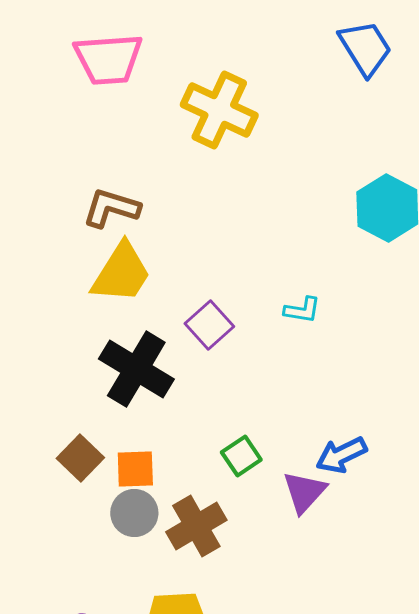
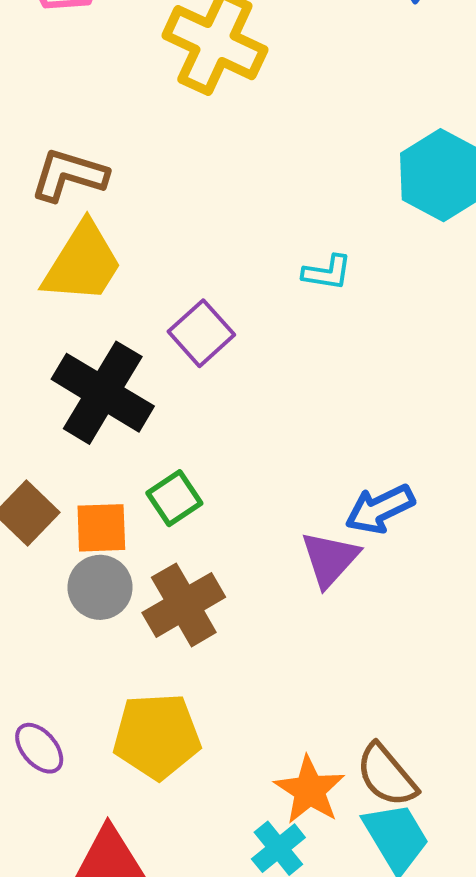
cyan L-shape: (302, 310) -> (327, 272), moved
green square: (241, 456) -> (174, 498), moved

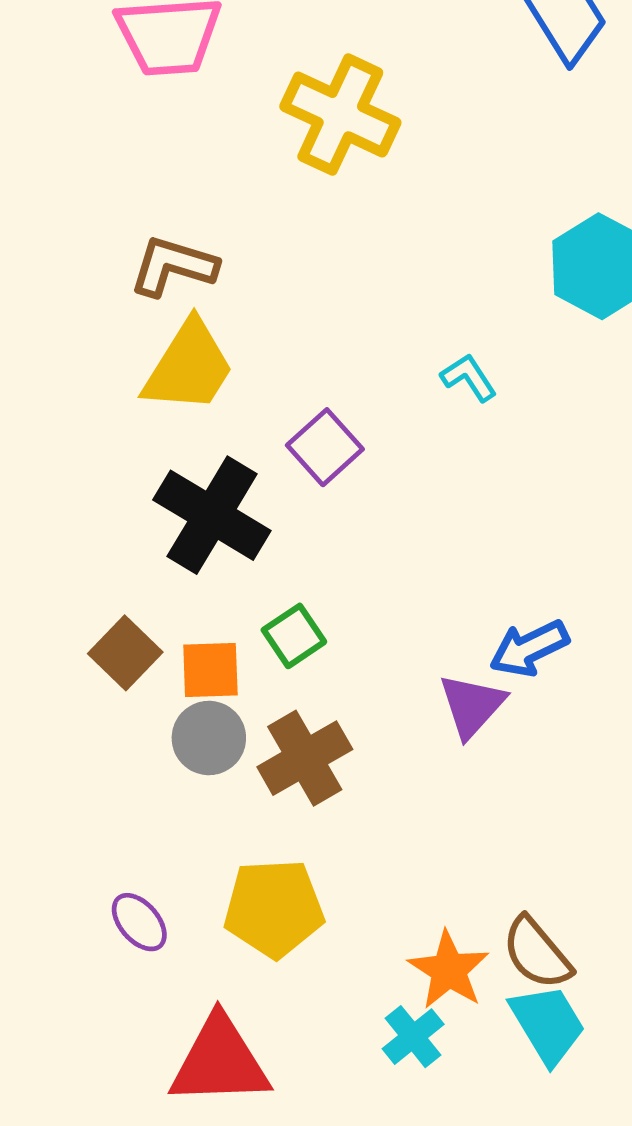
cyan L-shape: (327, 272) -> (469, 378), turned -132

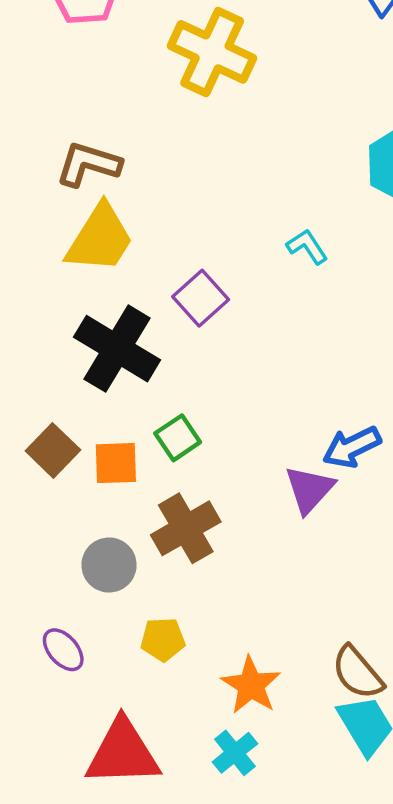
gray circle: (209, 738) -> (109, 565), moved
yellow pentagon: (274, 908) -> (163, 639), size x0.6
orange star: (449, 970) -> (251, 685), moved
cyan cross: (413, 1037) -> (235, 753), moved

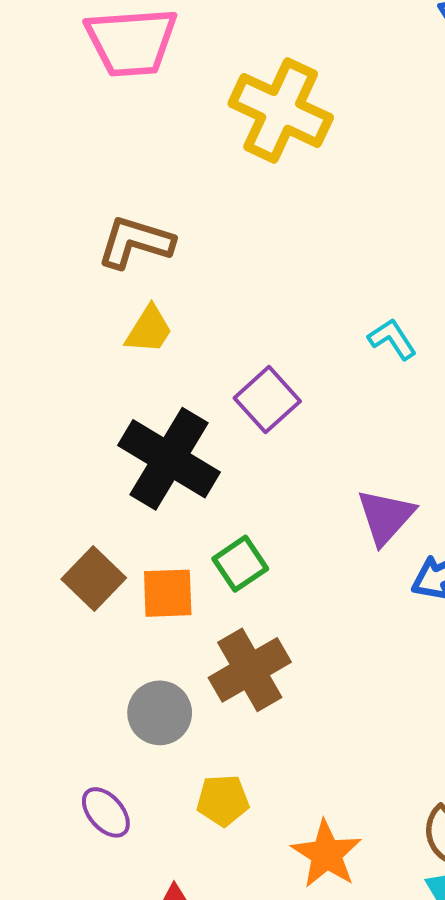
yellow trapezoid: (100, 239) -> (149, 330), size x0.6
purple triangle: (309, 489) -> (386, 517), moved

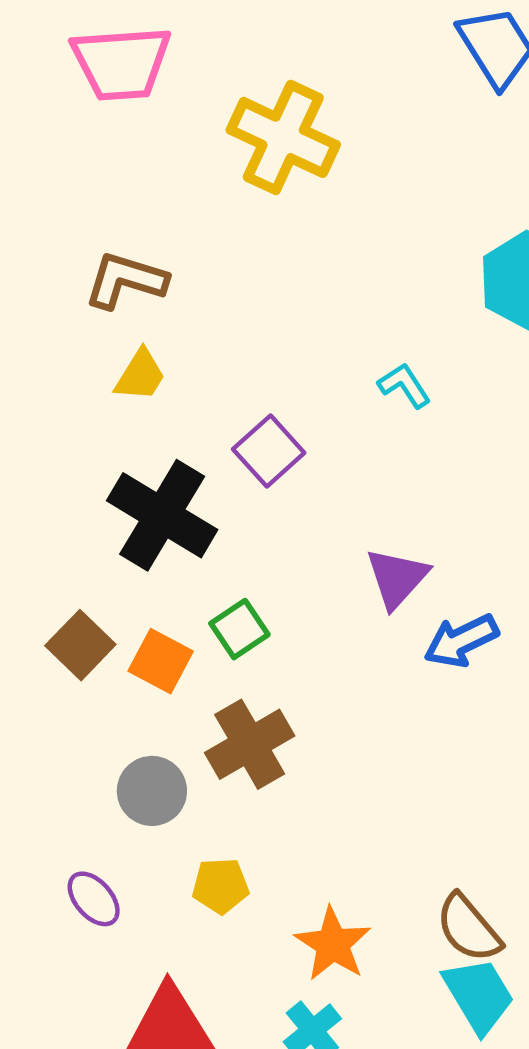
orange square: (168, 593) -> (161, 661), turned 30

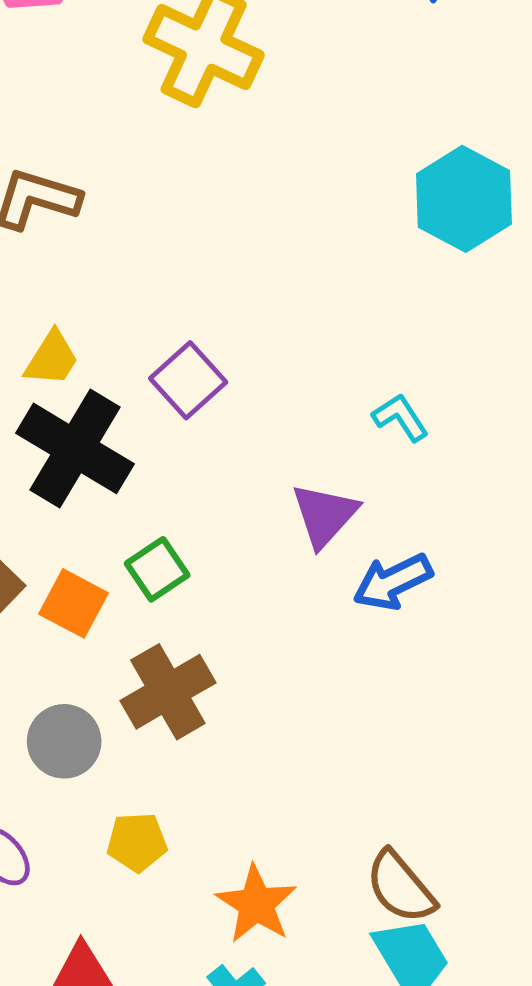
yellow trapezoid: (140, 375) -> (52, 359), moved
cyan L-shape: (404, 385) -> (400, 417), moved

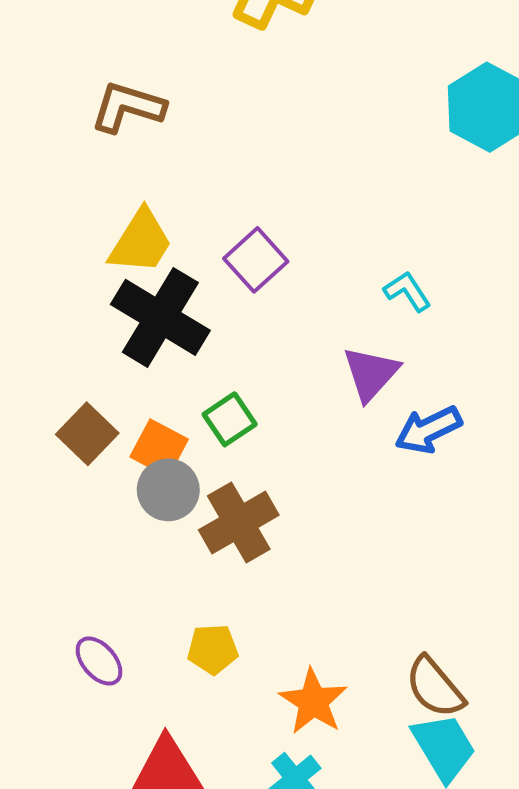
yellow trapezoid: (52, 359) -> (141, 242), size x1.4
cyan L-shape: (400, 417) -> (407, 291), moved
gray circle: (64, 741) -> (168, 490), moved

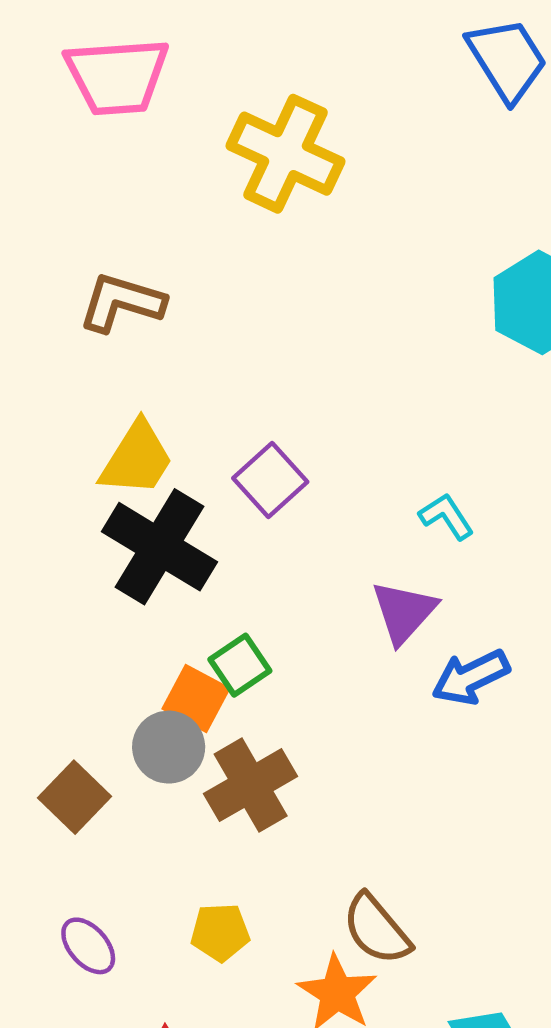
brown square: (87, 434) -> (75, 797), moved
orange square: (159, 448) -> (196, 699), moved
brown semicircle: (435, 687) -> (377, 929), moved

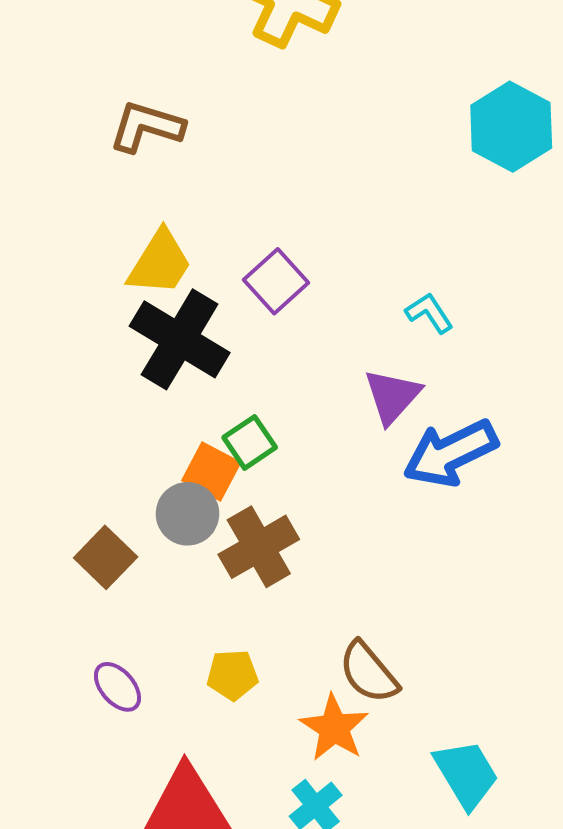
blue arrow: (471, 677) -> (450, 453), size x1.4

